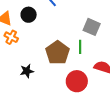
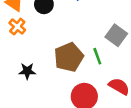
green line: (80, 47) -> (97, 56), turned -32

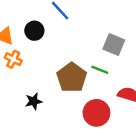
green line: (97, 56) -> (100, 70), turned -35

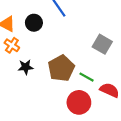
green line: (100, 70) -> (87, 77), moved
black star: (34, 101) -> (26, 67), moved

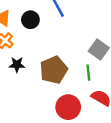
green line: (87, 77) -> (88, 73), moved, turned 48

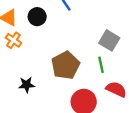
black star: (17, 65) -> (27, 85), moved

